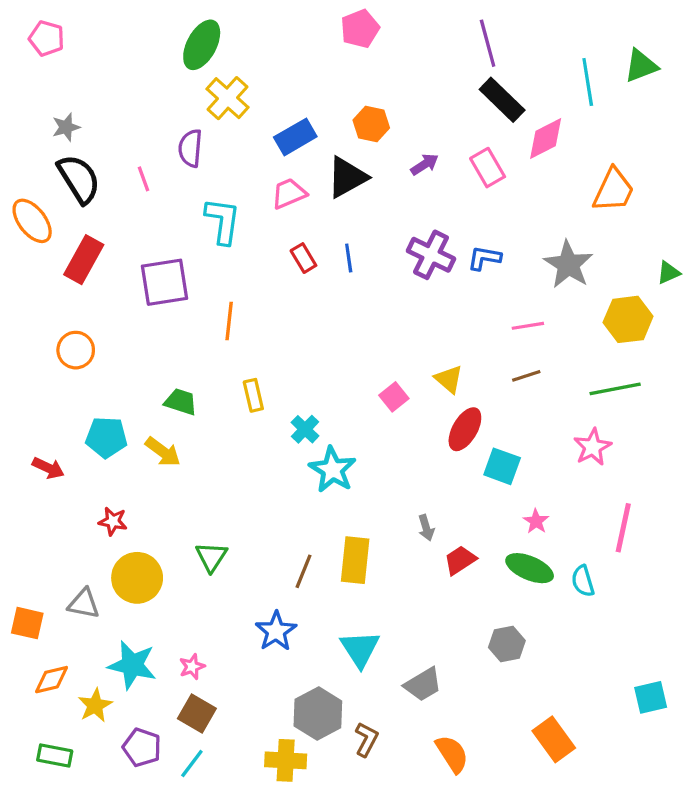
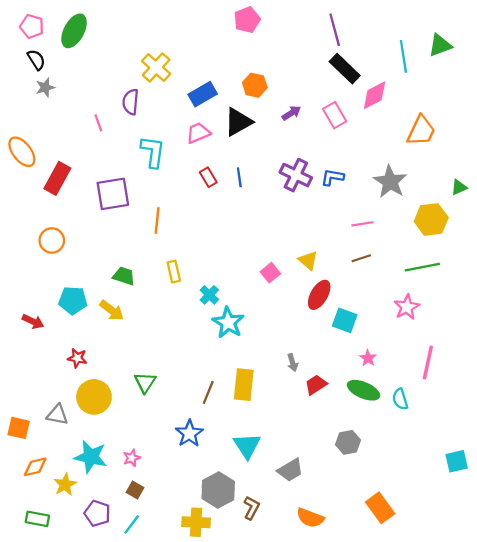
green ellipse: (202, 45) -> (74, 31), moved
black semicircle: (79, 179) -> (36, 60), moved, size x0.6
cyan square: (651, 697) -> (457, 461), moved
brown square: (197, 713) -> (135, 490), size x0.7
orange semicircle: (452, 754) -> (310, 518), turned 144

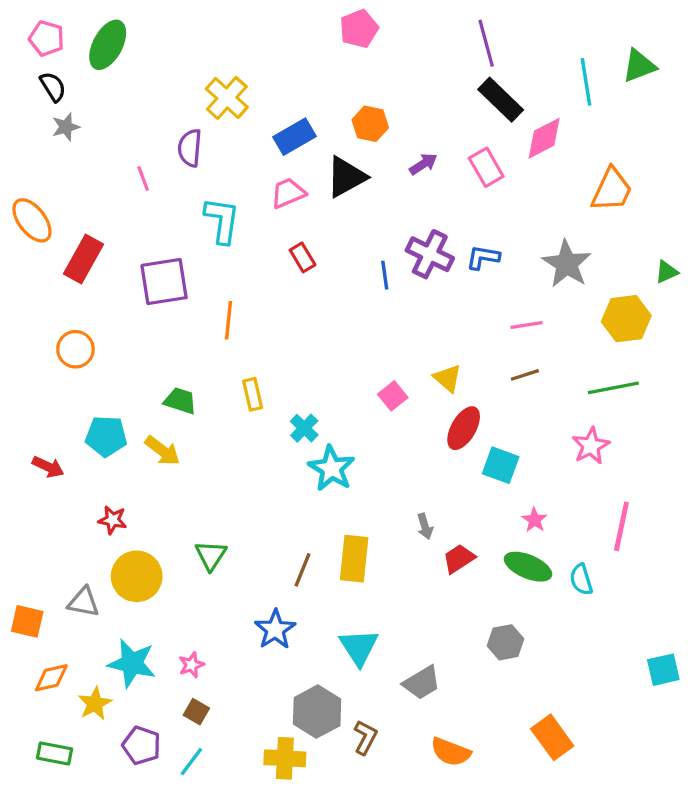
blue line: (239, 177) -> (385, 275), moved

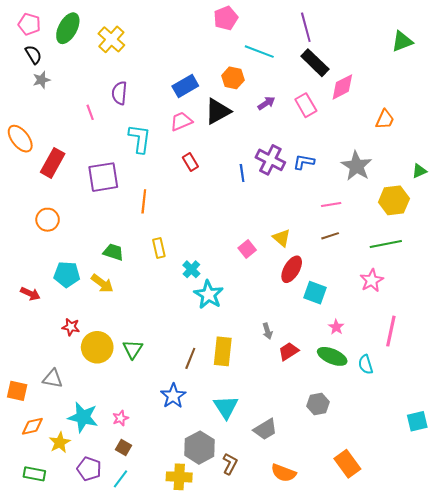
cyan line: (586, 82) -> (259, 52), moved, turned -60
yellow cross: (227, 98) -> (111, 39), moved
orange trapezoid: (612, 190) -> (385, 119), size x0.7
yellow circle: (137, 576) -> (97, 347), moved

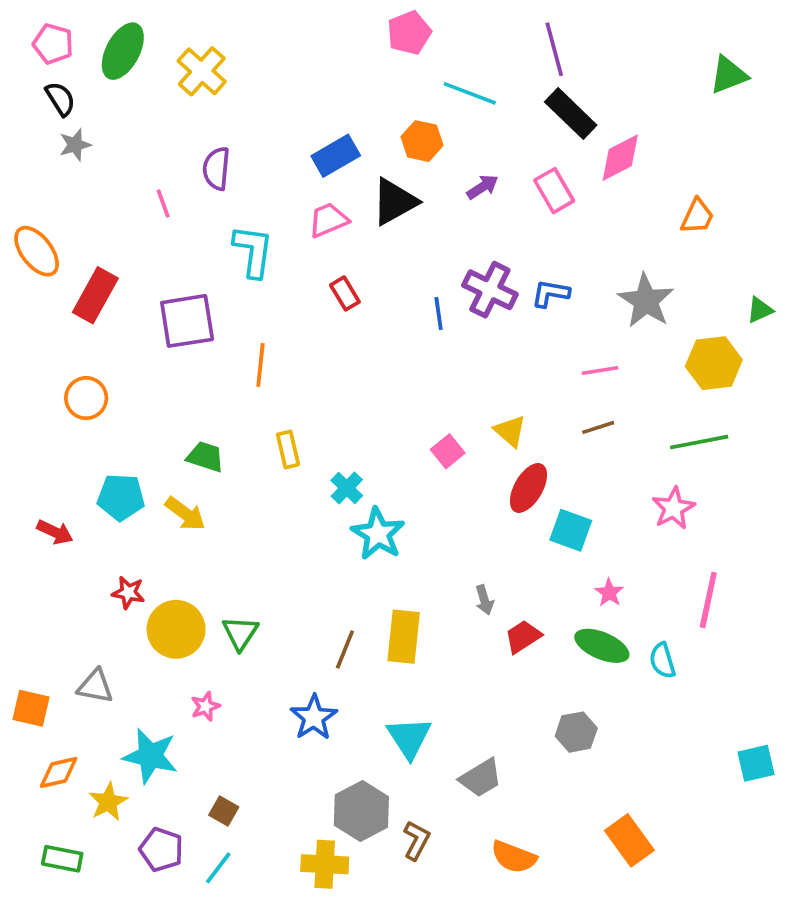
pink star: (120, 418) -> (205, 706), moved

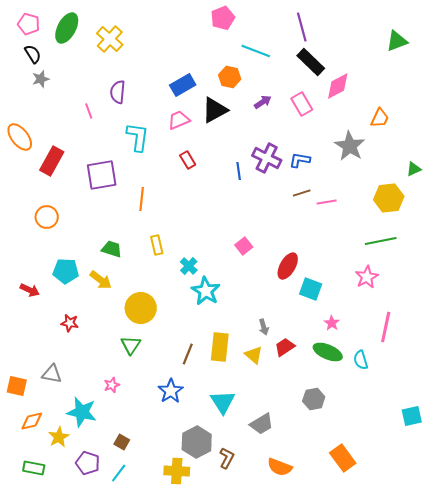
gray star: (646, 301) -> (350, 146), moved
brown line: (598, 427) -> (302, 193), moved
yellow triangle: (510, 431) -> (254, 355), moved
yellow circle: (176, 629) -> (141, 308), moved

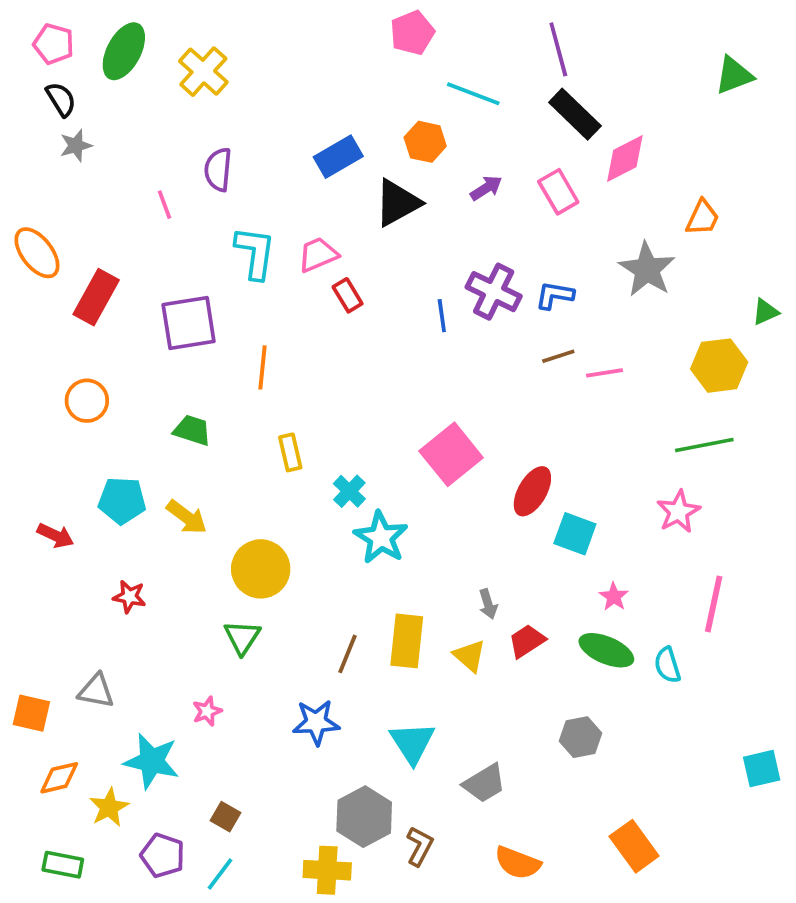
pink trapezoid: (179, 120) -> (318, 255), moved
pink square: (244, 246) -> (451, 454), size x1.8
green trapezoid: (112, 249) -> (192, 430), moved
blue star: (171, 391) -> (316, 722), turned 30

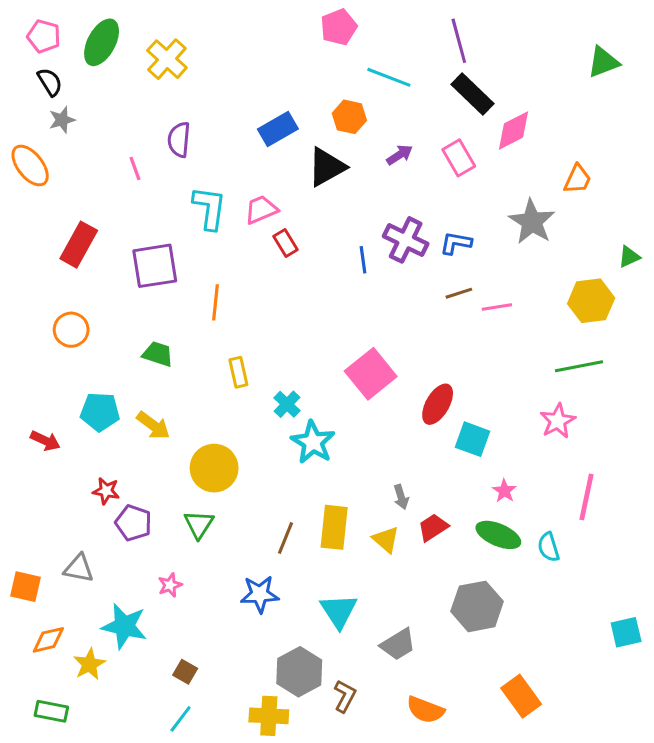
orange ellipse: (37, 253) -> (30, 165), moved
gray hexagon: (580, 737) -> (477, 606), size x1.5
purple pentagon: (163, 855) -> (133, 523), moved

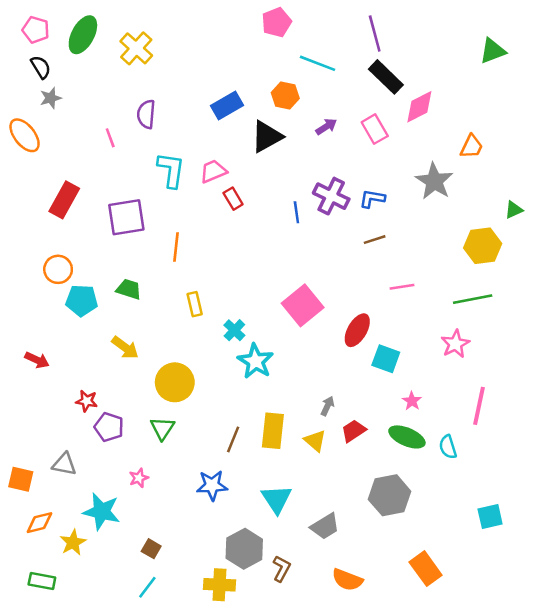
pink line: (497, 307) -> (402, 287), moved
cyan pentagon: (100, 412) -> (82, 300), moved
gray arrow: (401, 497) -> (327, 406), turned -138
cyan square: (626, 632) -> (490, 516), moved

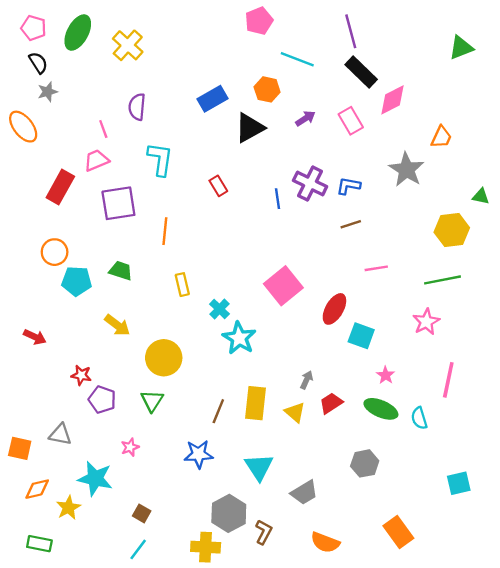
pink trapezoid: (213, 171) -> (96, 160), moved
green triangle: (514, 210) -> (481, 196), turned 36
gray hexagon: (390, 495) -> (365, 463), size x0.7

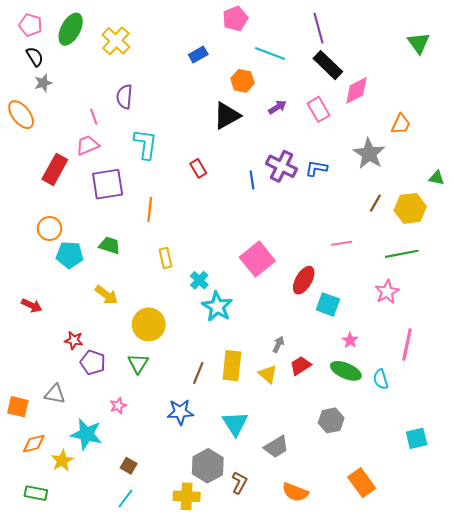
green triangle: (461, 48) -> (419, 43), turned -45
blue rectangle: (212, 99) -> (198, 54), moved, size x0.7
brown line: (351, 224) -> (375, 203), moved, turned -42

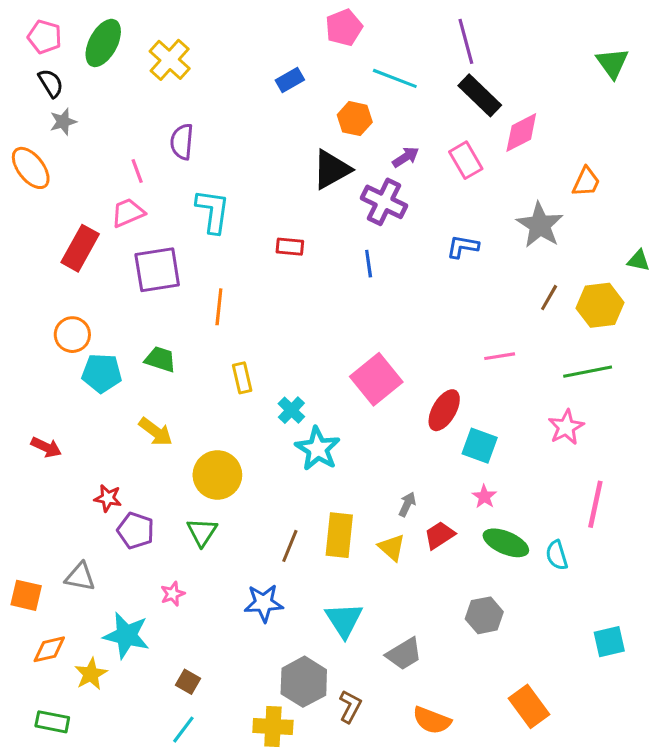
purple cross: (282, 166) -> (384, 202), moved
red rectangle: (198, 168) -> (290, 247), turned -54
pink star: (350, 340) -> (484, 497), moved

